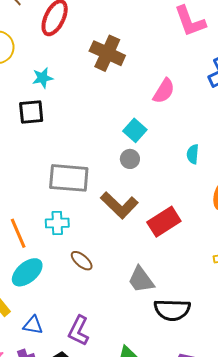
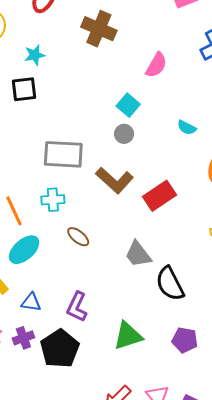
cyan semicircle: (193, 154) -> (187, 128), turned -66
black semicircle: (172, 310) -> (170, 284), turned 63

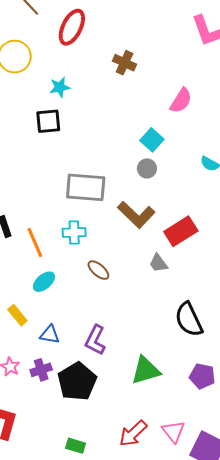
brown cross: (99, 29) -> (125, 63), size x0.7
cyan ellipse: (24, 250) -> (44, 282), size x0.7
gray trapezoid: (138, 254) -> (158, 263), moved, size x0.7

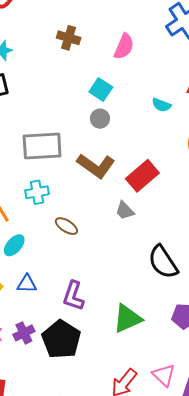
brown cross: (125, 63) -> (69, 38), moved
blue triangle: (50, 334) -> (27, 284), moved

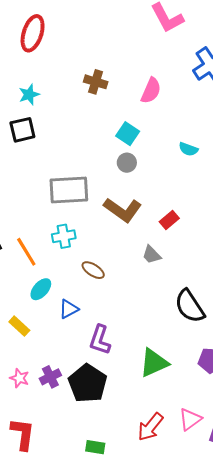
red rectangle: (142, 176) -> (169, 220), size x0.6
blue triangle: (27, 284) -> (69, 309), moved, turned -30
pink triangle: (164, 375) -> (190, 419), turned 40

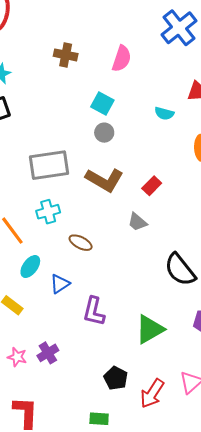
black pentagon: (88, 383) -> (116, 378), moved, size x0.6

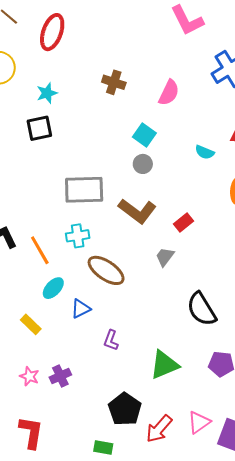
gray trapezoid: (137, 222) -> (165, 257), turned 80
brown ellipse: (81, 243) -> (106, 270), size x1.6
purple L-shape: (94, 311) -> (111, 340), size x0.7
black pentagon: (116, 378) -> (125, 409), size x1.4

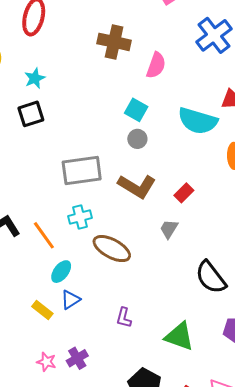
brown cross: (114, 82) -> (114, 42), moved, size x1.4
cyan semicircle: (205, 152) -> (198, 121), size x2.0
blue triangle: (81, 309) -> (70, 300), moved
green triangle: (164, 365) -> (179, 336), turned 48

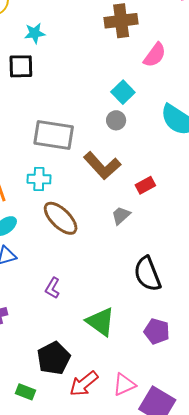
brown cross: (114, 42) -> (121, 21), turned -36

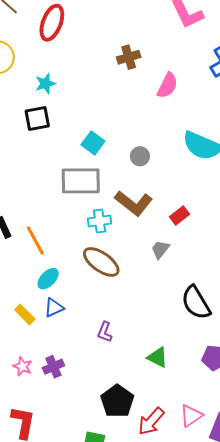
brown cross: (121, 21) -> (129, 57), size x0.7
cyan square: (123, 92) -> (93, 143), moved
cyan cross: (39, 179) -> (99, 221), moved
green triangle: (101, 322) -> (158, 357), size x0.7

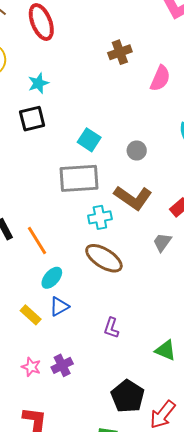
red ellipse: (52, 23) -> (41, 22), turned -39

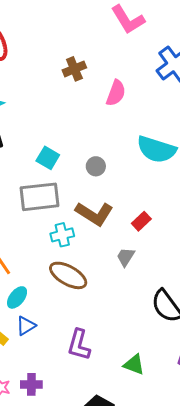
purple L-shape: (111, 328) -> (79, 345), size x1.5
purple cross: (62, 365) -> (31, 384), turned 30

